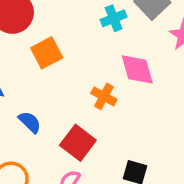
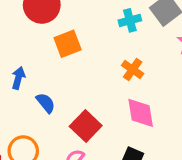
pink diamond: (137, 69) -> (141, 113), moved
orange cross: (104, 96) -> (133, 70), moved

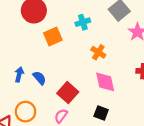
cyan cross: (130, 20) -> (83, 22), moved
blue arrow: (18, 78) -> (19, 74), moved

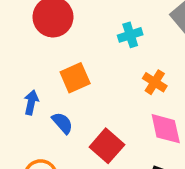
orange square: (53, 37) -> (75, 78), moved
blue arrow: (19, 74) -> (31, 102), moved

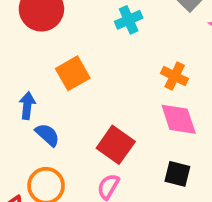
orange cross: (155, 82) -> (175, 76), moved
blue semicircle: (62, 123) -> (47, 135), moved

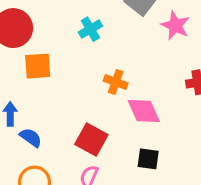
orange square: (73, 73) -> (38, 66), moved, turned 32
orange cross: (175, 76) -> (116, 82), moved

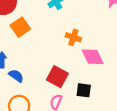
orange square: (38, 66) -> (20, 27), turned -30
black square: (148, 159) -> (84, 90), moved

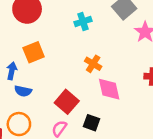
orange square: (20, 27) -> (34, 52), moved
blue semicircle: (16, 76) -> (23, 91), turned 144

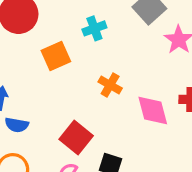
orange square: (34, 52) -> (56, 56), moved
pink diamond: (109, 89) -> (153, 111), moved

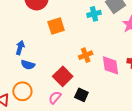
cyan cross: (94, 28) -> (94, 14), moved
orange cross: (110, 85) -> (86, 55), moved, turned 32

